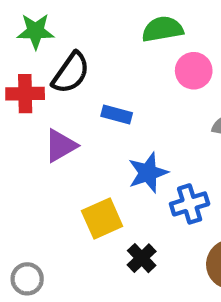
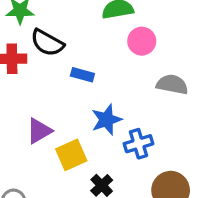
black semicircle: (71, 73) -> (47, 43), turned 84
purple triangle: (60, 146) -> (39, 131), moved

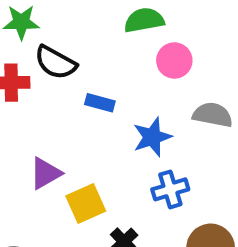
blue star: (106, 120) -> (152, 137), moved

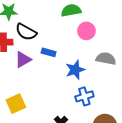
purple triangle: (45, 173) -> (23, 60), moved
yellow square: (86, 203) -> (16, 104), moved

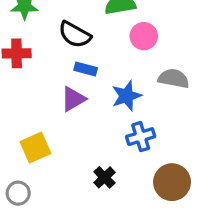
black semicircle: (26, 32) -> (75, 35), moved
purple triangle: (23, 60) -> (73, 99), moved

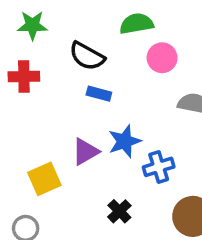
blue star: (126, 96) -> (125, 141), moved
purple triangle: (73, 99) -> (85, 152), moved

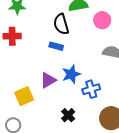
black semicircle: (87, 56) -> (61, 24), moved, turned 45
pink circle: (162, 58) -> (102, 20), moved

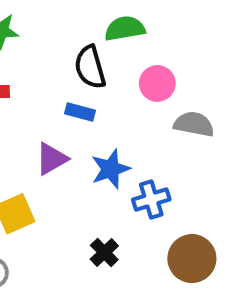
pink circle: (102, 20) -> (157, 83), moved
purple triangle: (48, 80) -> (51, 159), moved

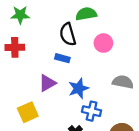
gray semicircle: (194, 124) -> (123, 82), moved
blue cross: (151, 200) -> (92, 111), moved, turned 30

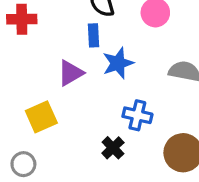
blue rectangle: (62, 58) -> (93, 35), turned 72
blue star: (79, 88) -> (118, 63), moved

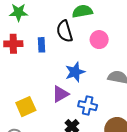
blue rectangle: (93, 35) -> (42, 45), moved
purple triangle: (71, 73) -> (60, 94), moved

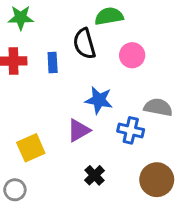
blue star: (75, 72) -> (99, 100), turned 30
blue cross: (88, 106) -> (131, 130), moved

